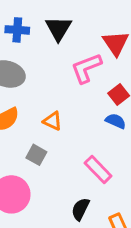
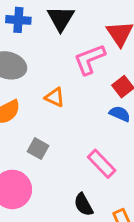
orange triangle: (53, 121) -> (55, 97), moved
black semicircle: (80, 209) -> (83, 205), turned -55

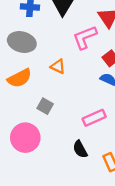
pink rectangle: (102, 164) -> (94, 118), turned -70

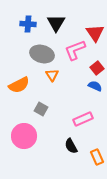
gray ellipse: (22, 42) -> (42, 54), moved
orange triangle: (58, 66) -> (52, 75), turned 32

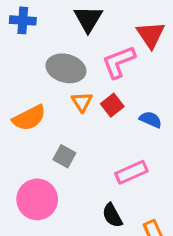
blue cross: (28, 24) -> (23, 20), moved
red square: (97, 68) -> (112, 105), moved

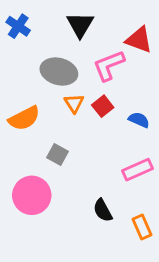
blue cross: (23, 20) -> (18, 26), turned 30
red triangle: (151, 35) -> (139, 40), turned -36
pink rectangle: (131, 172) -> (137, 170), moved

